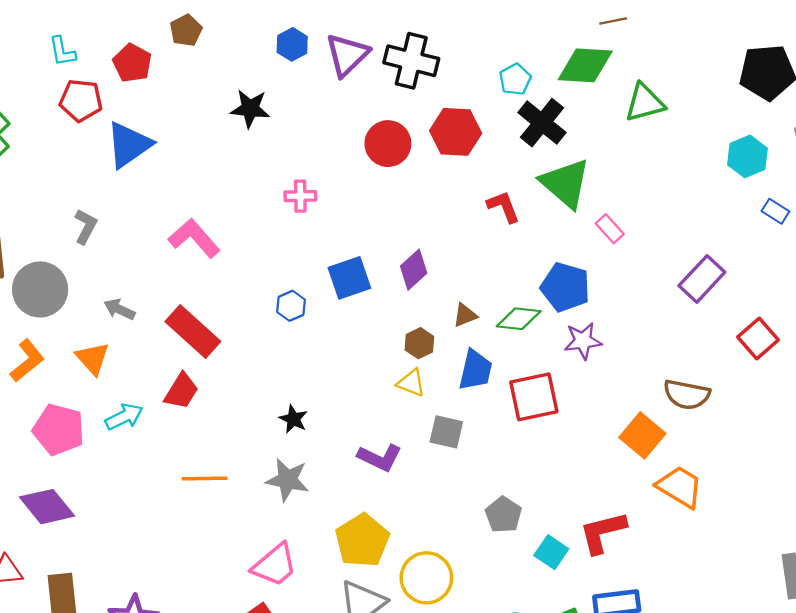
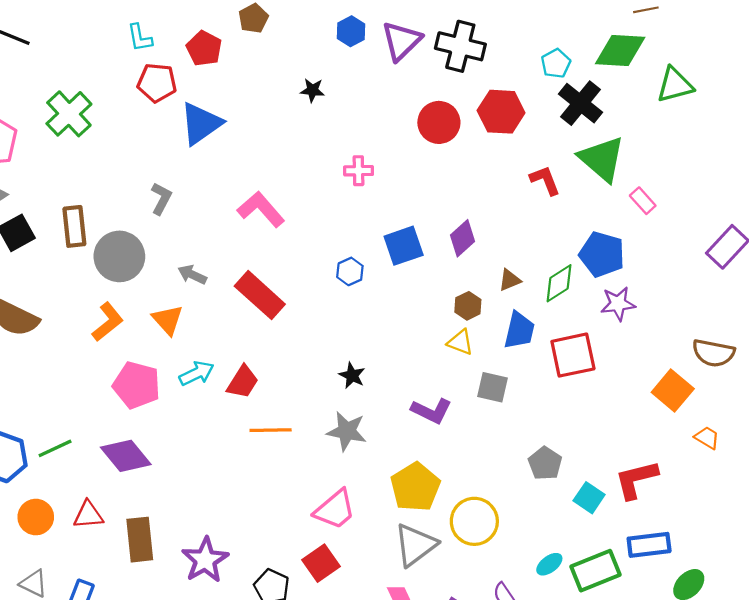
black star: (250, 109) -> (312, 90), size x0.7
green diamond: (519, 319) -> (559, 283), turned -39
red trapezoid: (181, 391) -> (243, 382), moved
orange trapezoid: (680, 487) -> (707, 438), size x0.6

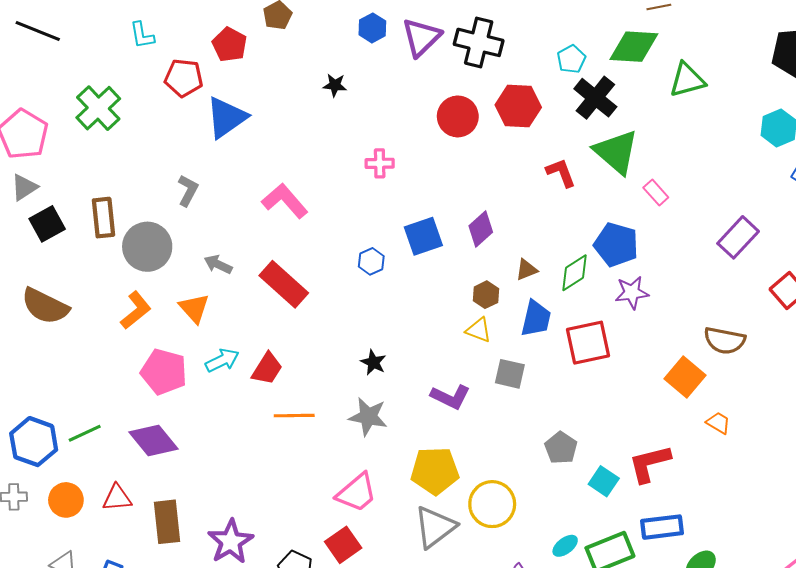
cyan L-shape: (140, 38) -> (142, 35), moved
yellow pentagon: (415, 487) -> (435, 471), turned 30

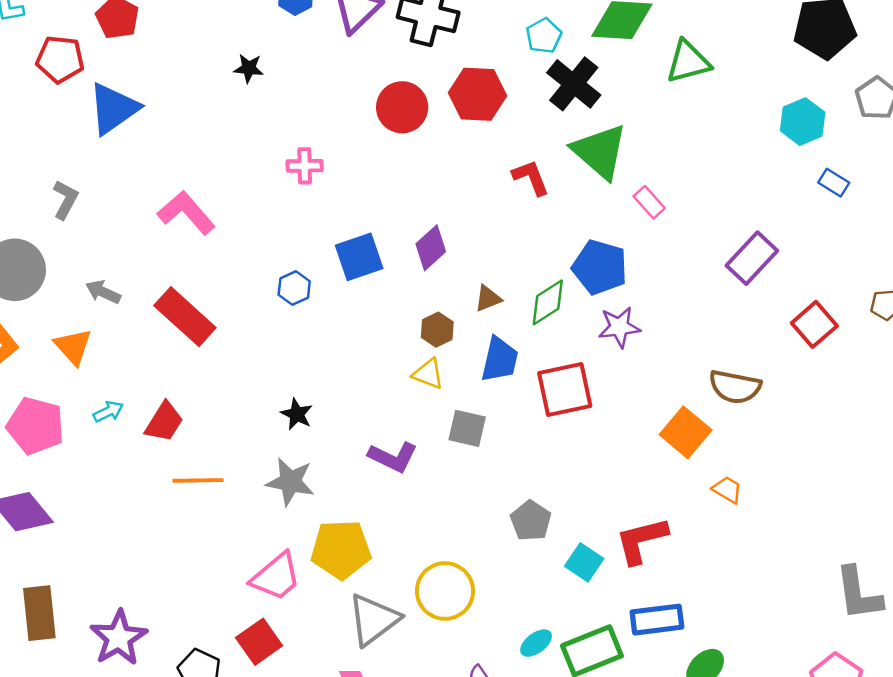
cyan arrow: (222, 360) -> (108, 412), size x0.7
yellow pentagon: (435, 471) -> (341, 549), moved

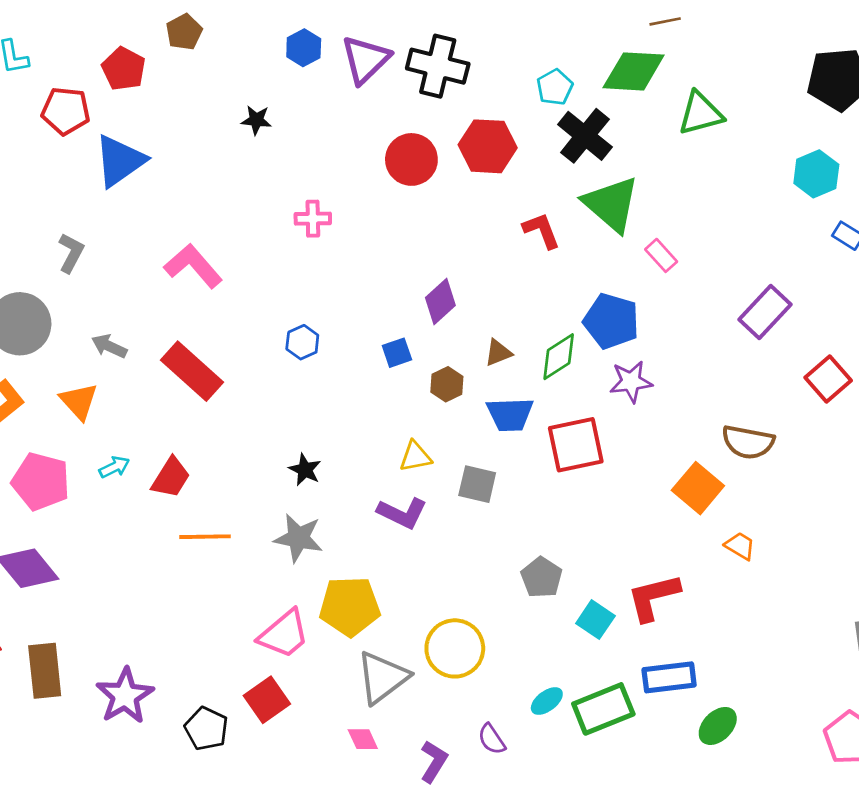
blue square: (359, 257) -> (397, 353), moved, size x0.6
blue trapezoid: (500, 360) -> (510, 414), turned 75
yellow triangle: (428, 374) -> (415, 457), moved, turned -32

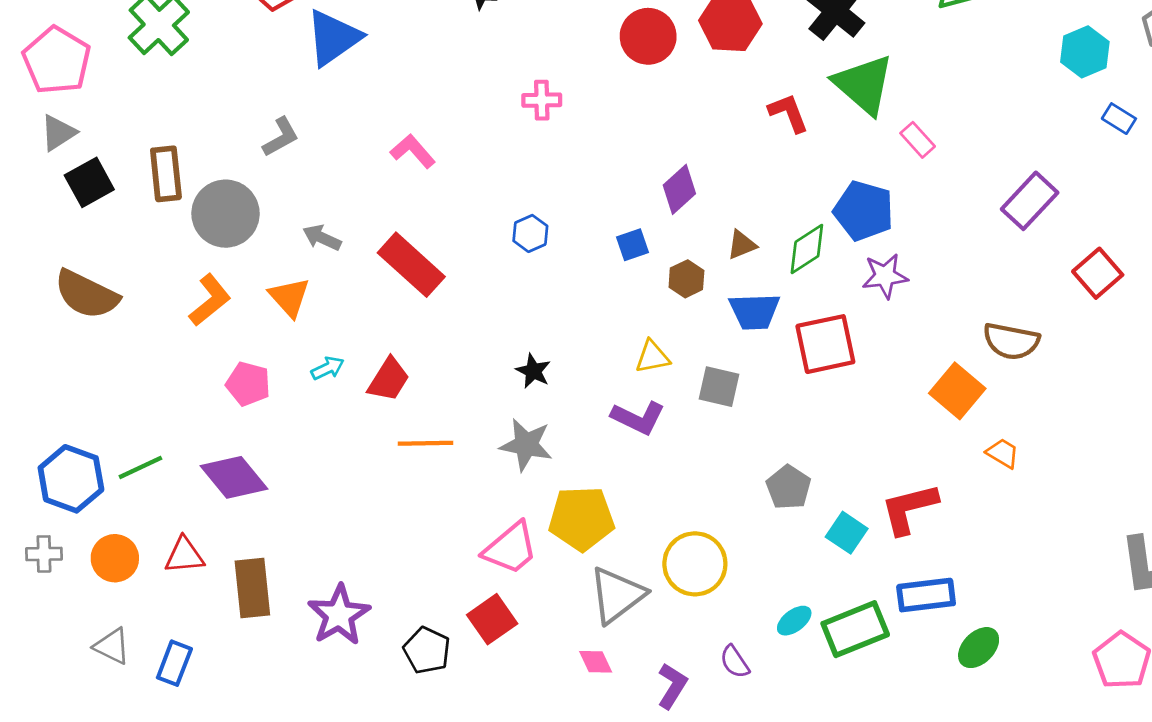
gray L-shape: (71, 253) -> (281, 137), turned 33
pink L-shape: (193, 266) -> (413, 151), size x0.7
pink pentagon: (41, 482) -> (248, 384), size x0.7

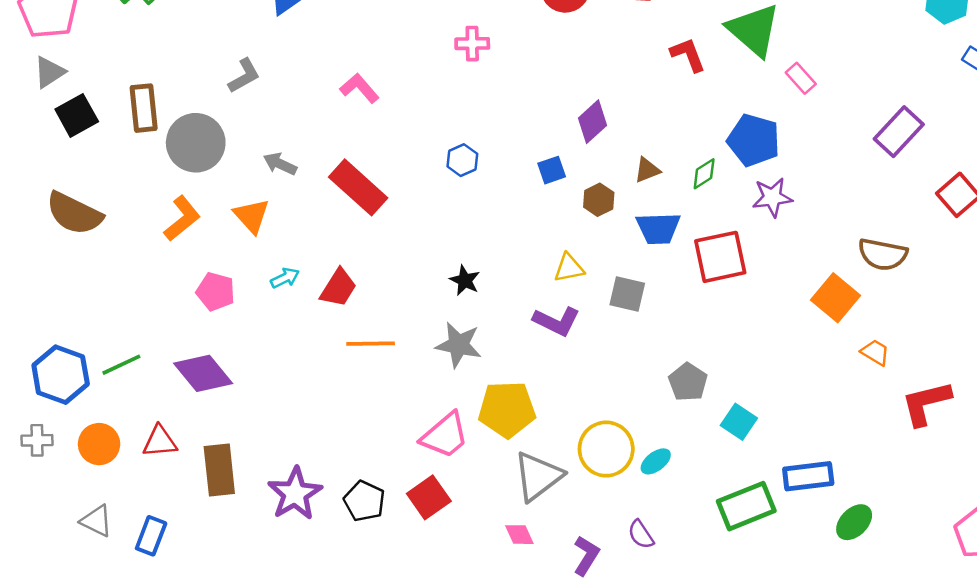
green diamond: (807, 249) -> (704, 174), size x0.7
red L-shape: (909, 509) -> (926, 403), moved
cyan ellipse: (794, 621) -> (656, 461), moved
black pentagon: (427, 650) -> (364, 501), moved

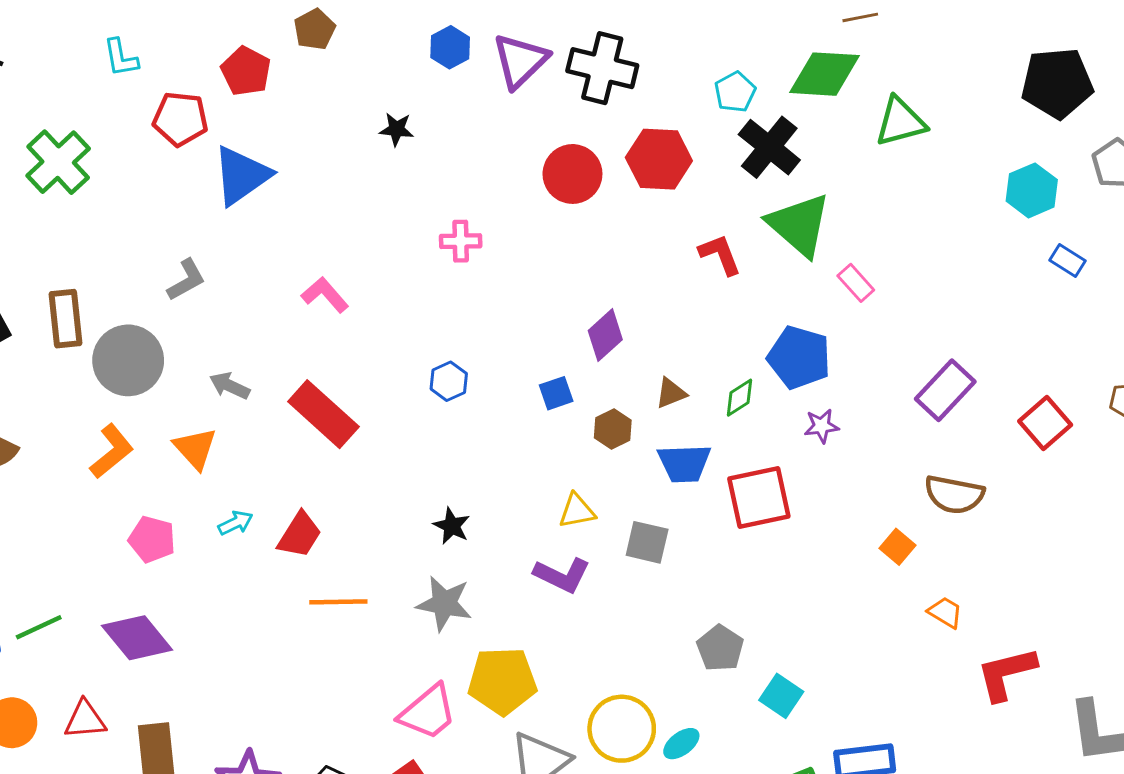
purple rectangle: (899, 132) -> (945, 390), moved
purple star: (772, 197) -> (821, 426), size x0.7
orange square: (836, 298) -> (898, 547), size x0.6

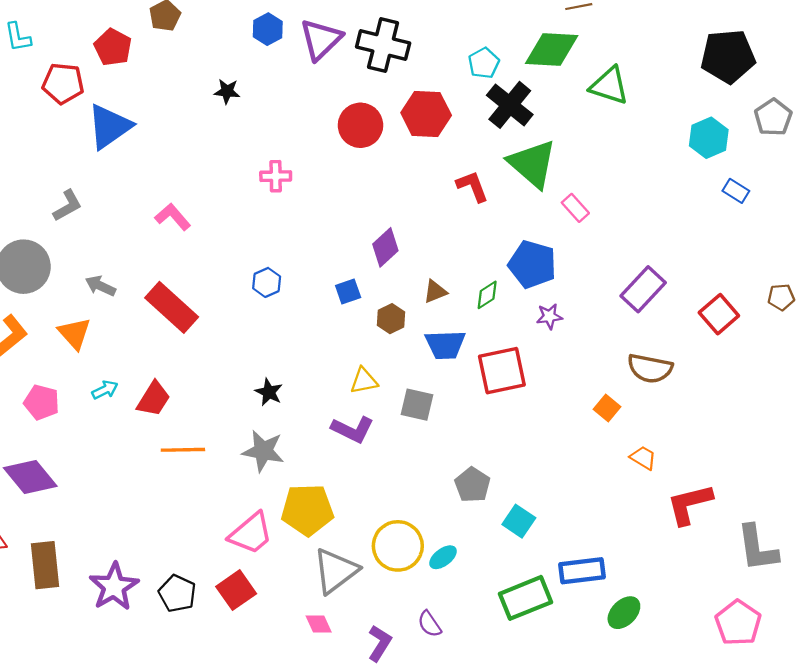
green triangle: (901, 122) -> (609, 86), turned 33

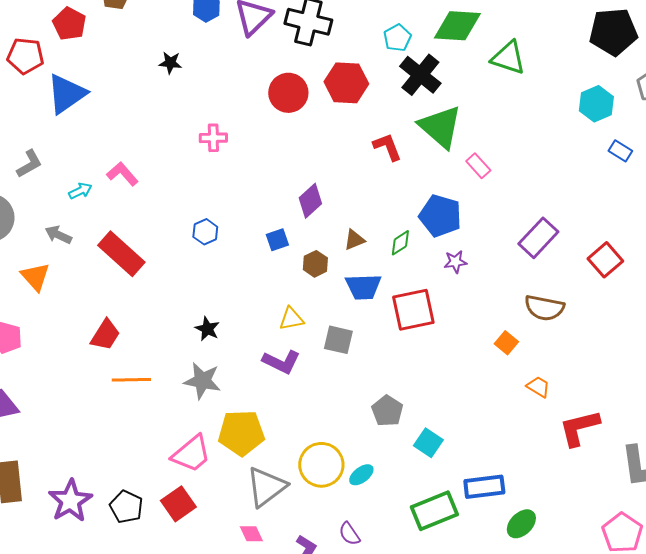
cyan arrow: (105, 390) -> (80, 191), moved

